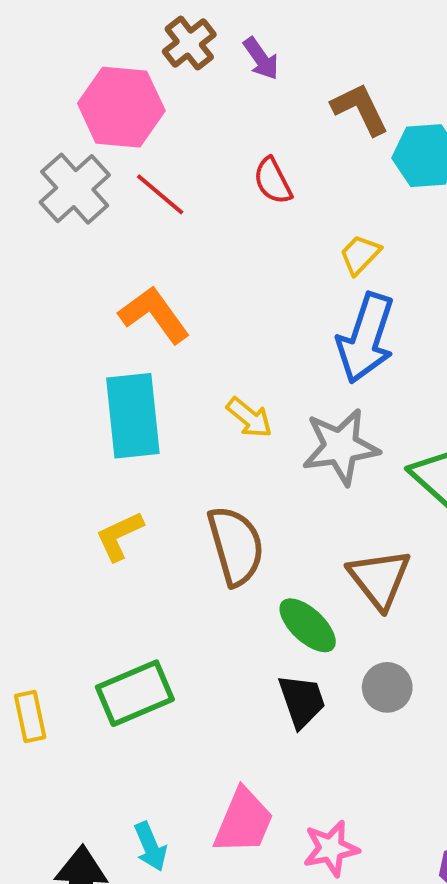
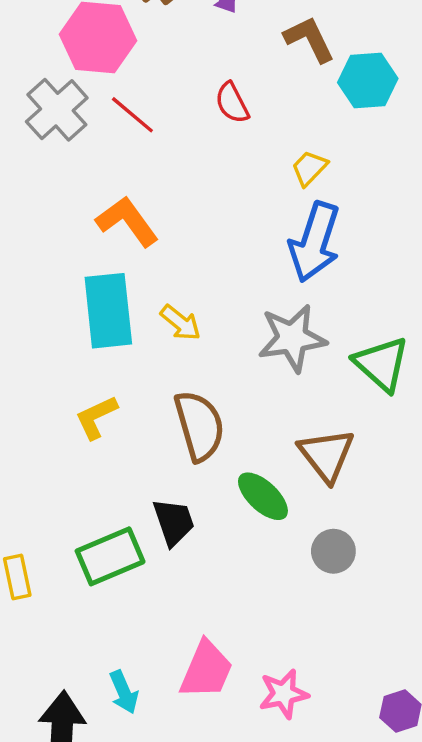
yellow arrow: (249, 418) -> (181, 323), moved
black trapezoid: (302, 701) -> (174, 522), moved

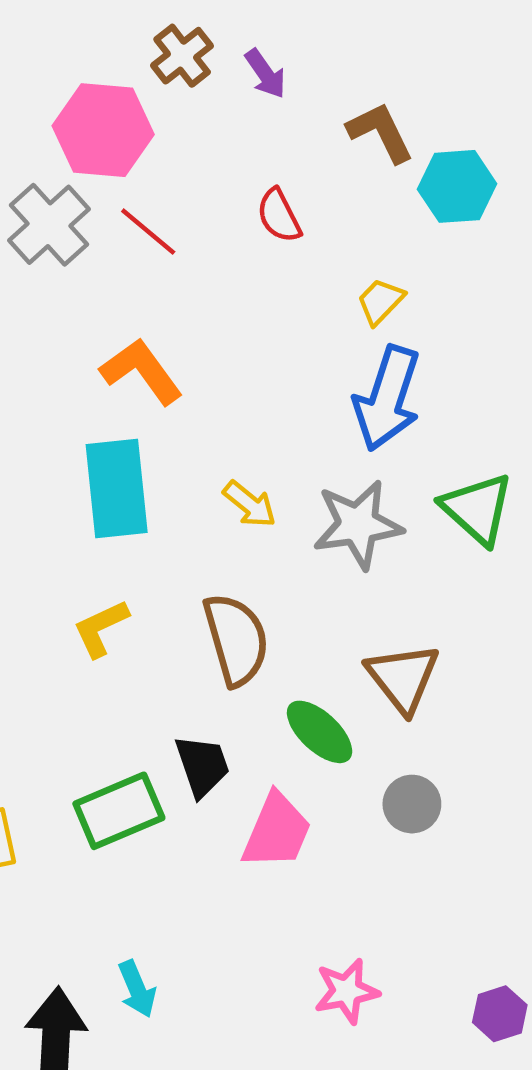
yellow arrow: (181, 323) -> (250, 504), moved
green triangle: (382, 364) -> (477, 509), moved
pink trapezoid: (206, 670) -> (277, 831), moved

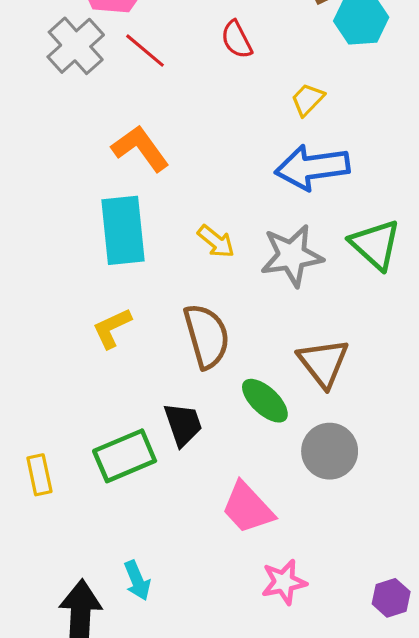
blue arrow: (387, 398) -> (312, 167), turned 64
gray circle: (412, 804) -> (330, 451), size x1.4
pink trapezoid: (277, 831) -> (248, 508), moved, turned 114

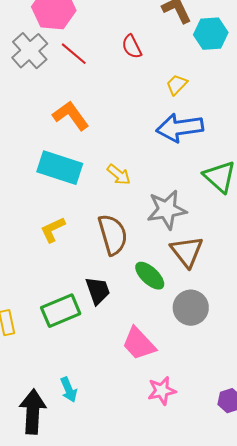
cyan rectangle: (123, 230) -> (60, 168), turned -66
gray star: (292, 256) -> (167, 210), moved

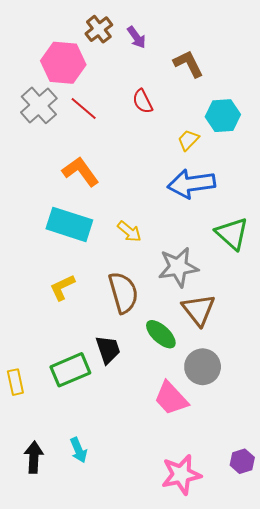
cyan hexagon: (211, 34) -> (223, 116), moved
pink trapezoid: (139, 344) -> (171, 398), moved
pink star: (162, 391) -> (181, 475), moved, size x1.4
black arrow: (33, 412) -> (34, 457), moved, size x0.7

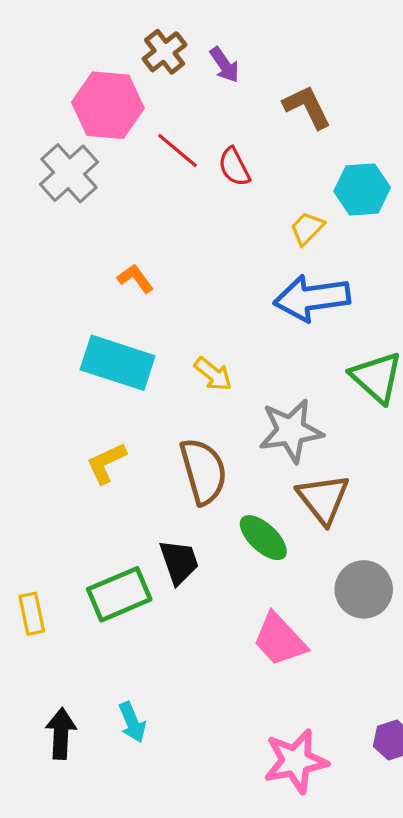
red line: (84, 108) -> (178, 151), moved
orange L-shape: (81, 172) -> (135, 279), size x0.6
gray circle: (203, 367) -> (364, 589), moved

